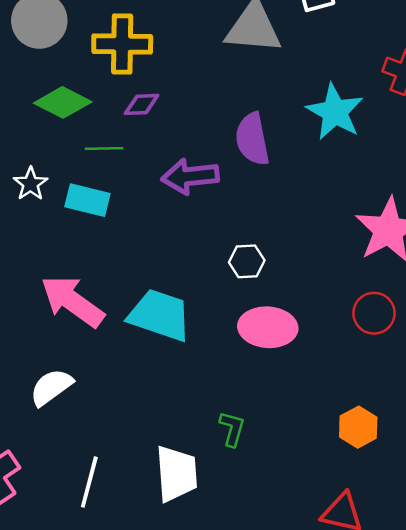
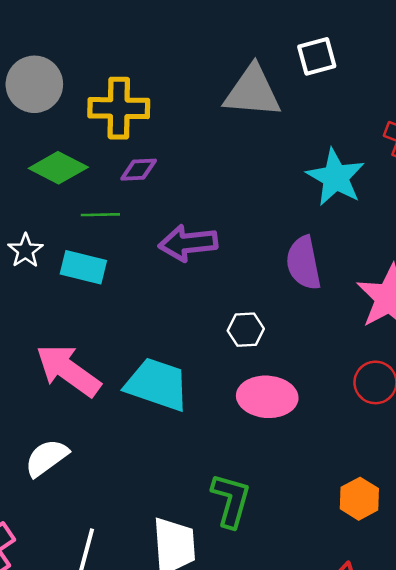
purple semicircle: (252, 139) -> (304, 263), moved
green L-shape: (232, 429) -> (231, 500), size x1.5

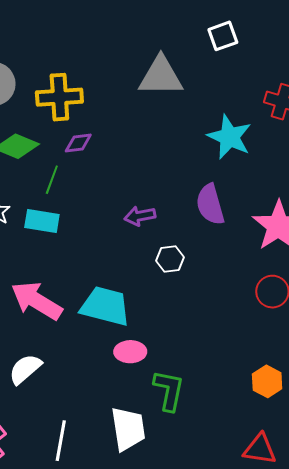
white square: (317, 56) -> (223, 36), moved
green line: (100, 215) -> (52, 180), turned -64
purple arrow: (188, 243) -> (140, 216), moved, size x0.7
pink ellipse: (267, 397) -> (130, 352), moved, size x0.7

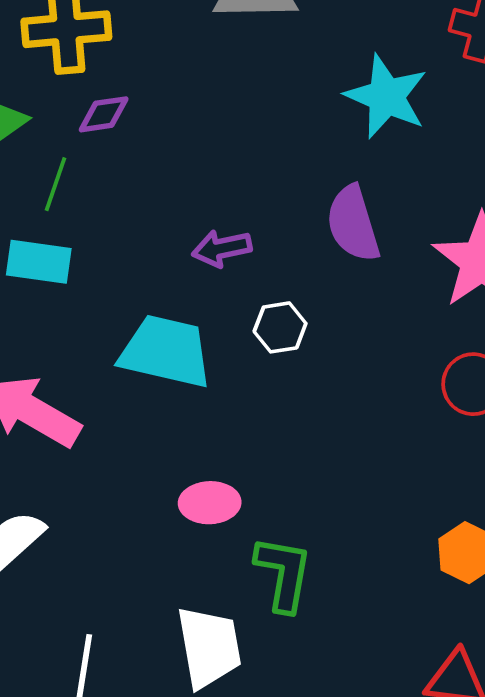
cyan trapezoid: (105, 306) -> (166, 351), moved

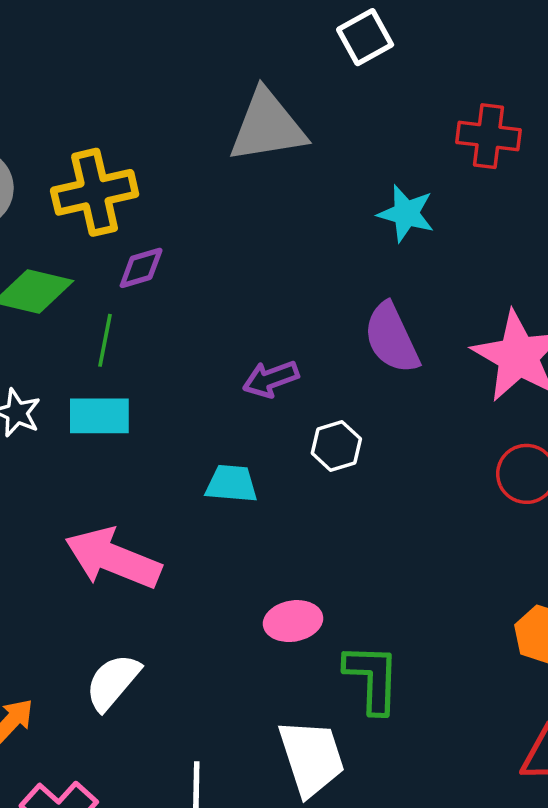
cyan star: (386, 97) -> (406, 213), size x0.7
cyan trapezoid: (166, 351) -> (231, 484), size x0.6

